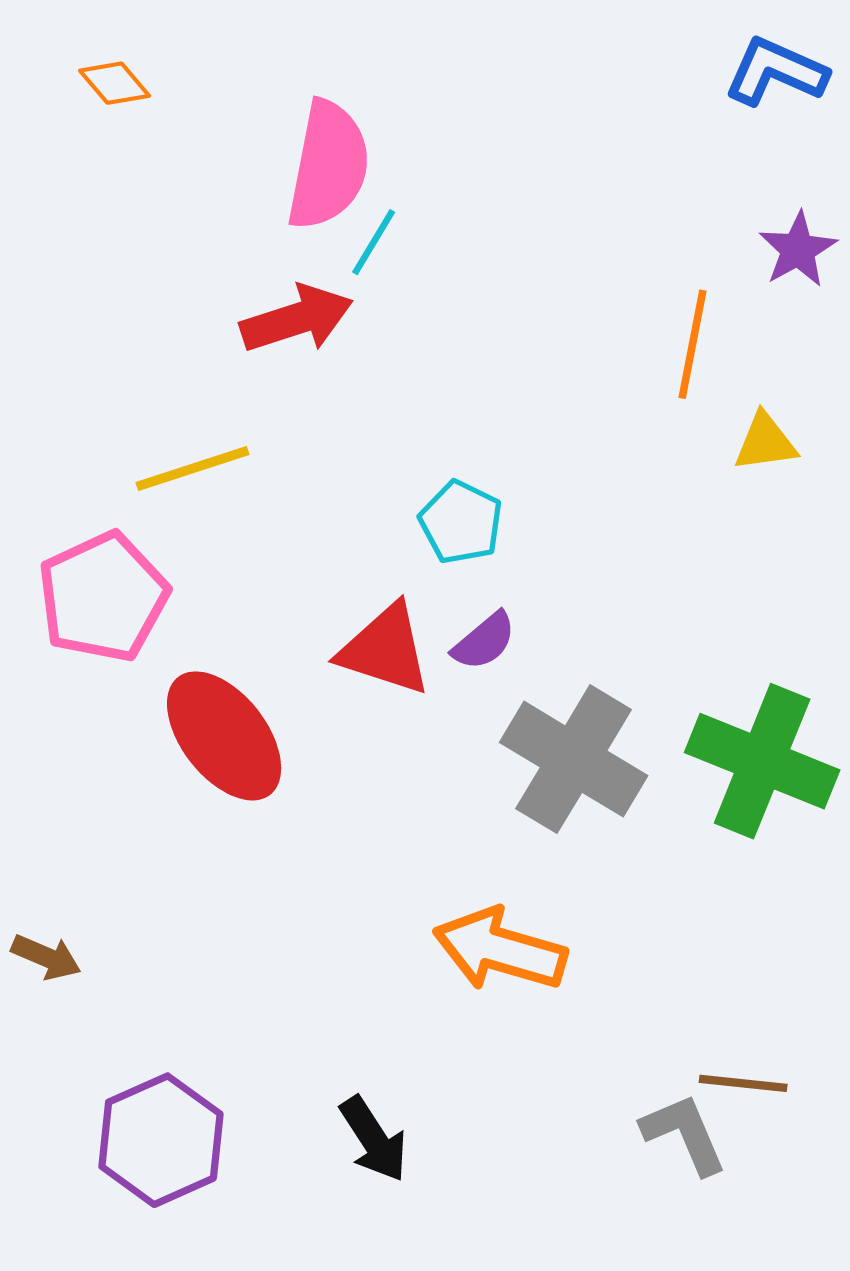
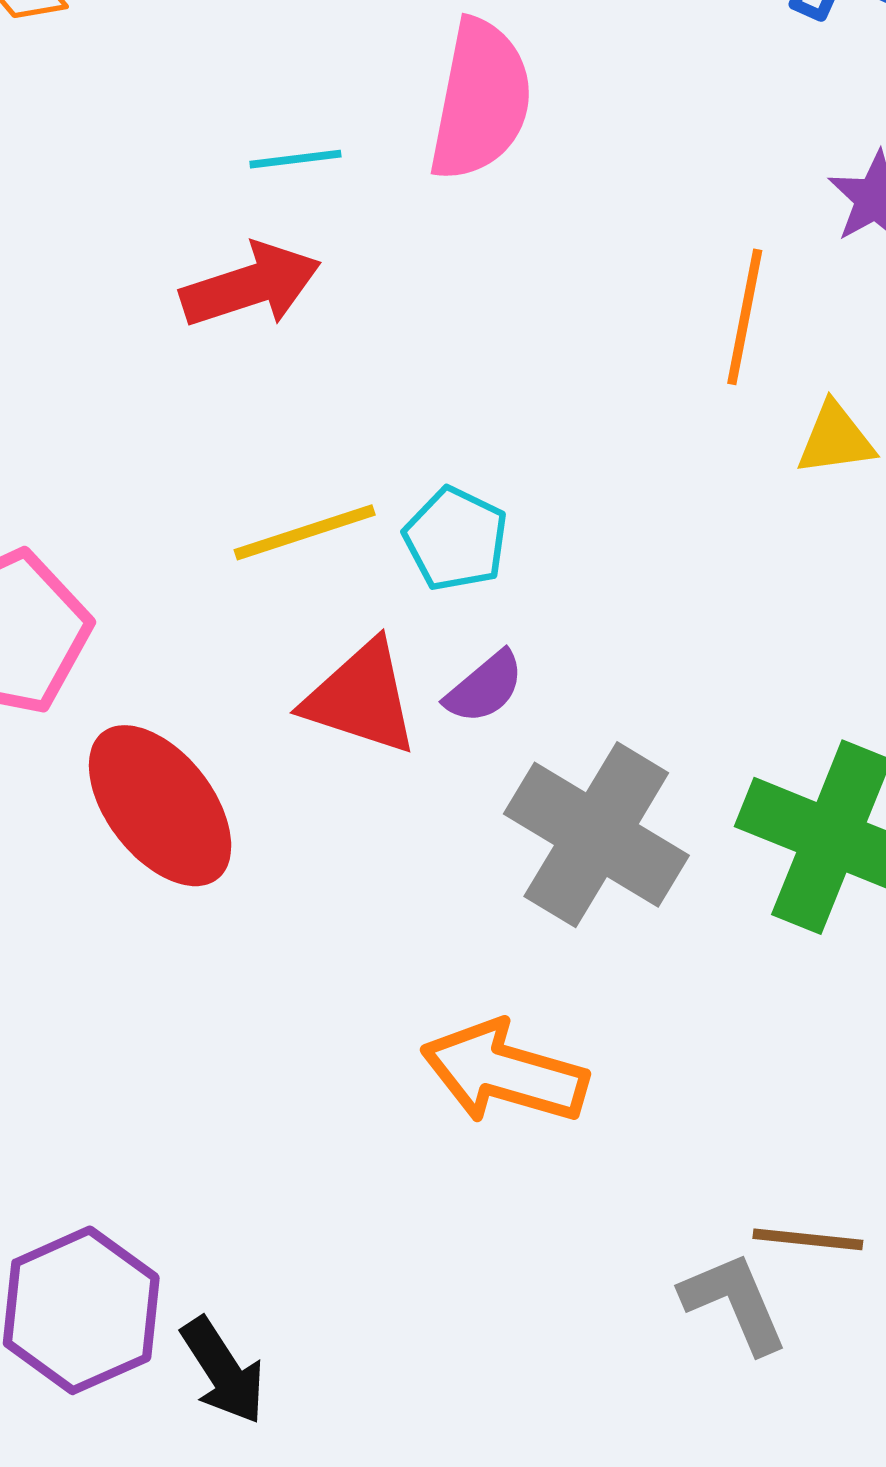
pink semicircle: (328, 165) -> (481, 100), moved
cyan line: (374, 242) -> (295, 159), moved, turned 52
yellow line: (192, 468) -> (305, 532), moved
black arrow: (374, 1139) -> (223, 1371), moved

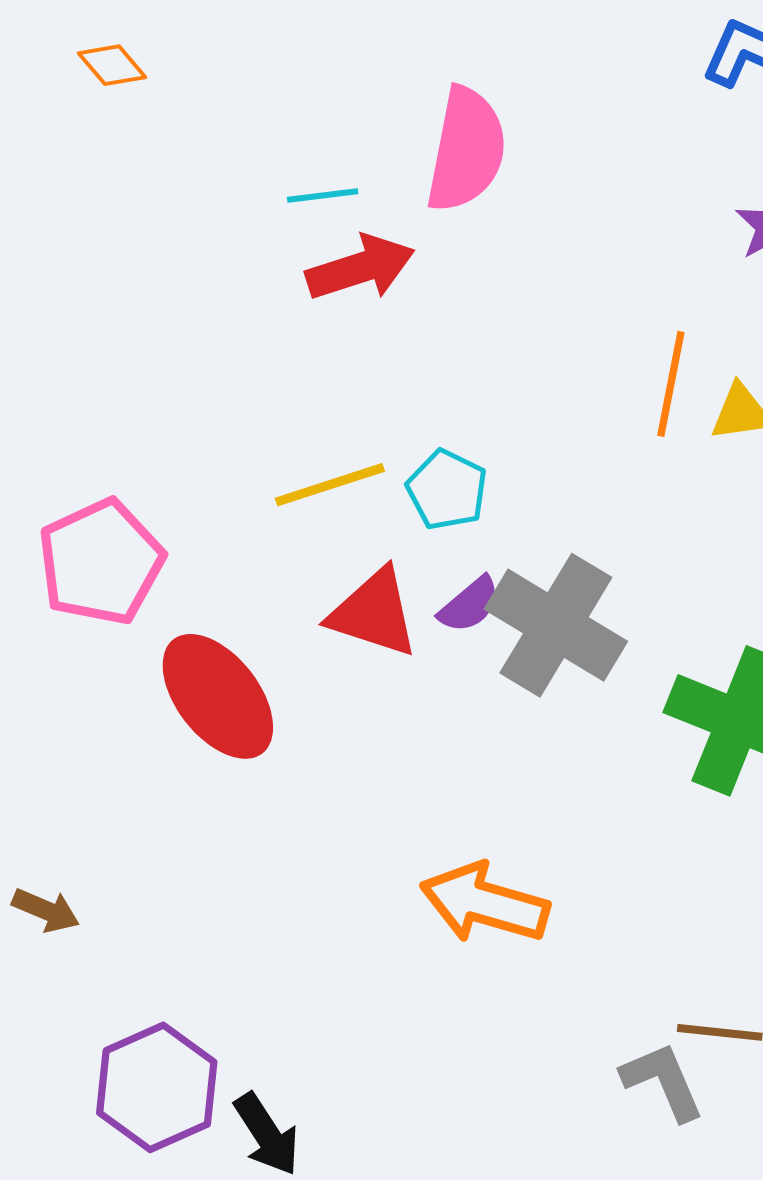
red arrow: (251, 285) -> (360, 268), moved
orange line: (745, 317) -> (671, 384), moved
gray cross: (596, 835) -> (556, 625), moved

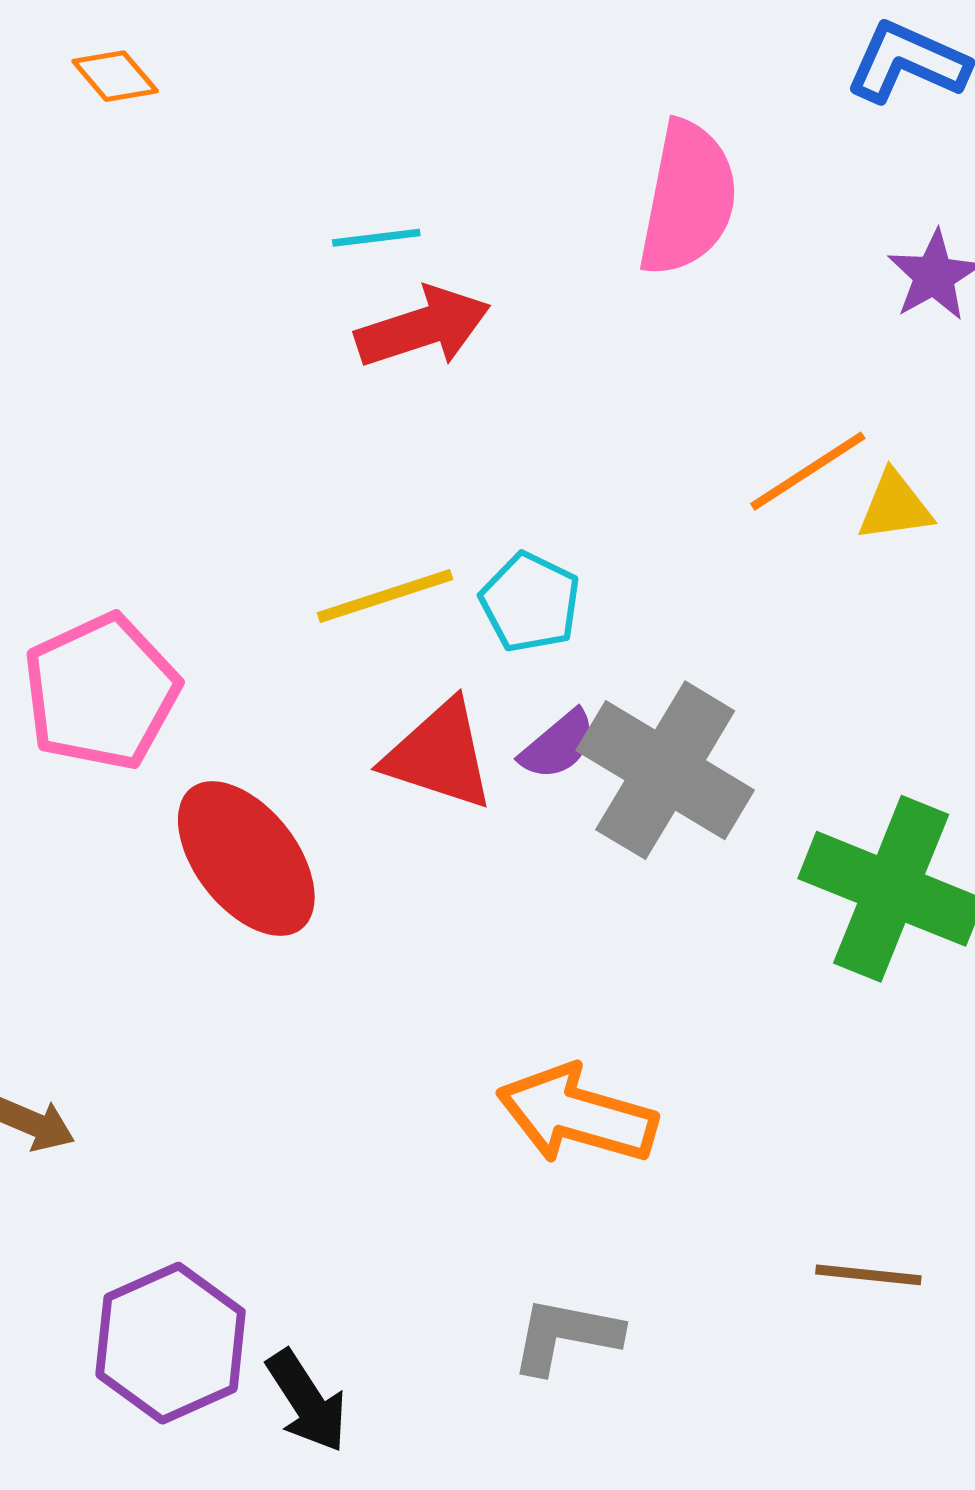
pink semicircle: (466, 150) -> (688, 199), moved
orange line: (671, 384) -> (808, 471), turned 46
gray L-shape: (663, 1081) -> (566, 1336), moved, turned -56

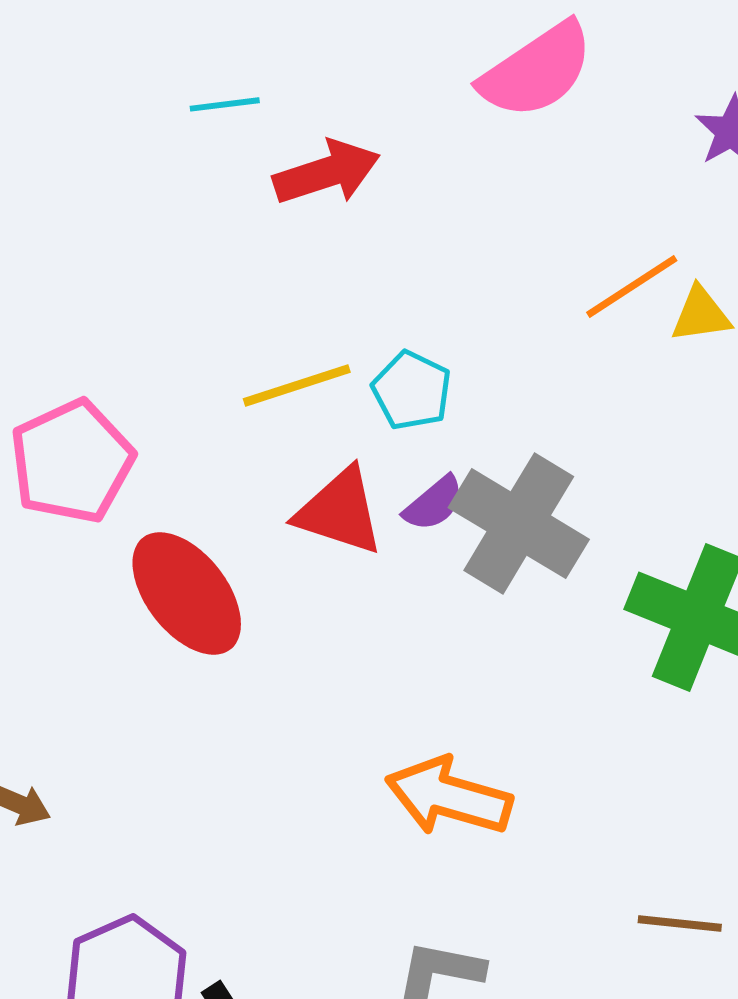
pink semicircle: (688, 199) -> (537, 70), turned 45
cyan line: (376, 238) -> (225, 104), moved

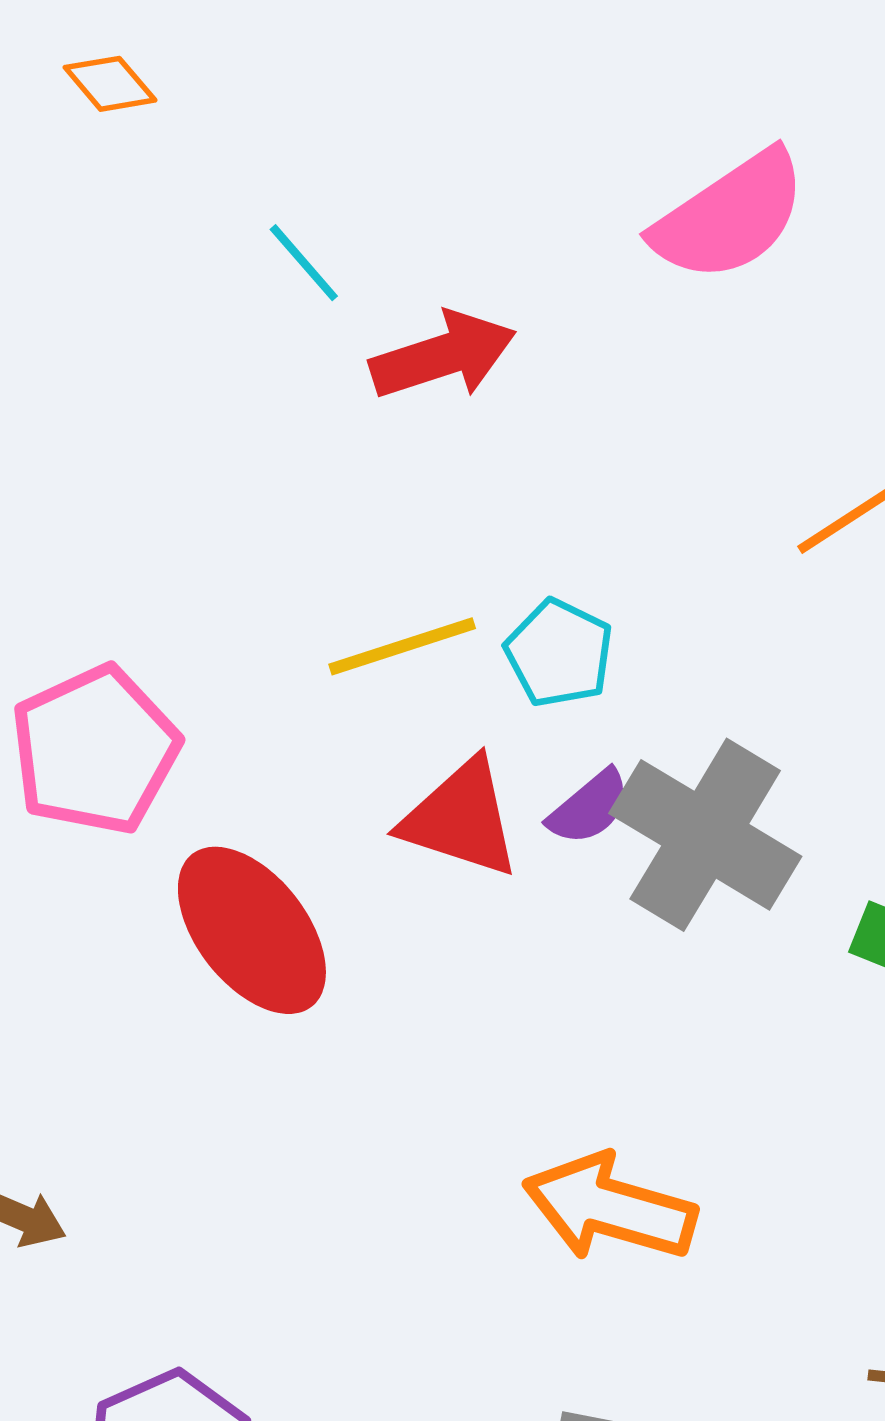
cyan line: (225, 104) -> (304, 263), turned 56

